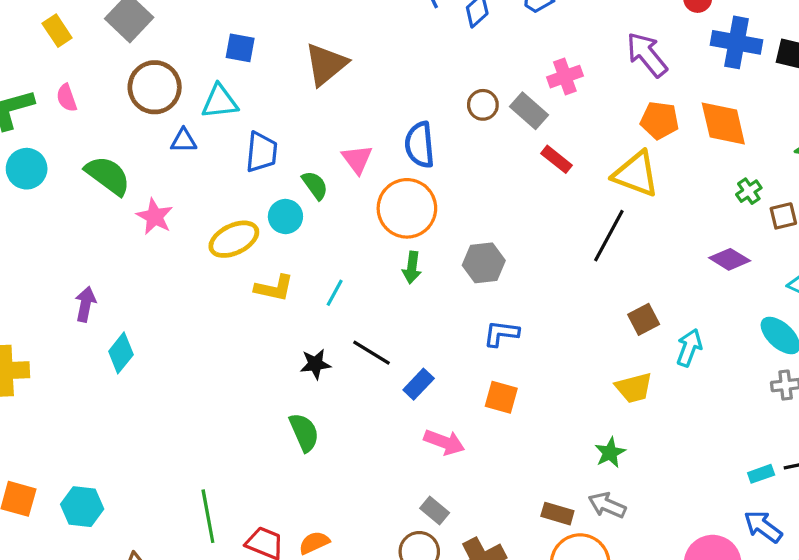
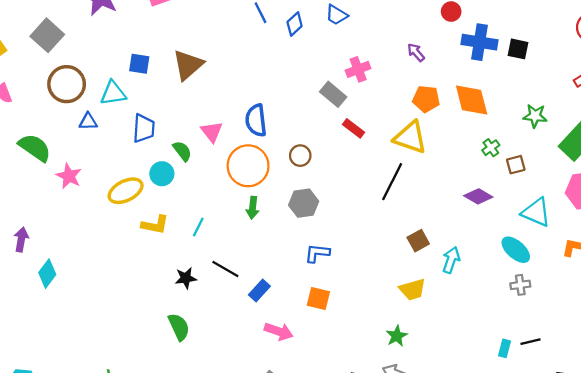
blue square: (240, 48) -> (139, 64), moved
purple arrow: (647, 55) -> (416, 52), size x0.6
brown circle: (483, 105) -> (300, 156), moved
cyan rectangle: (761, 474) -> (504, 348), turned -54

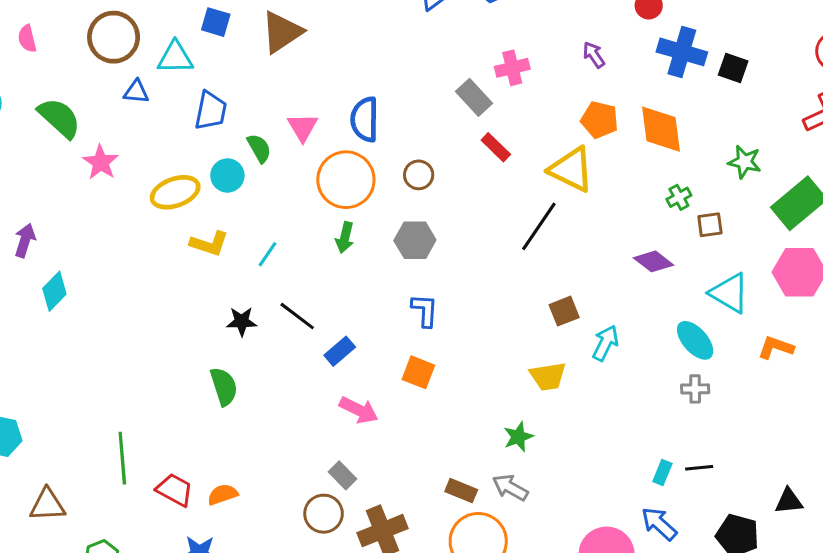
blue L-shape: (317, 253) -> (425, 310), turned 80

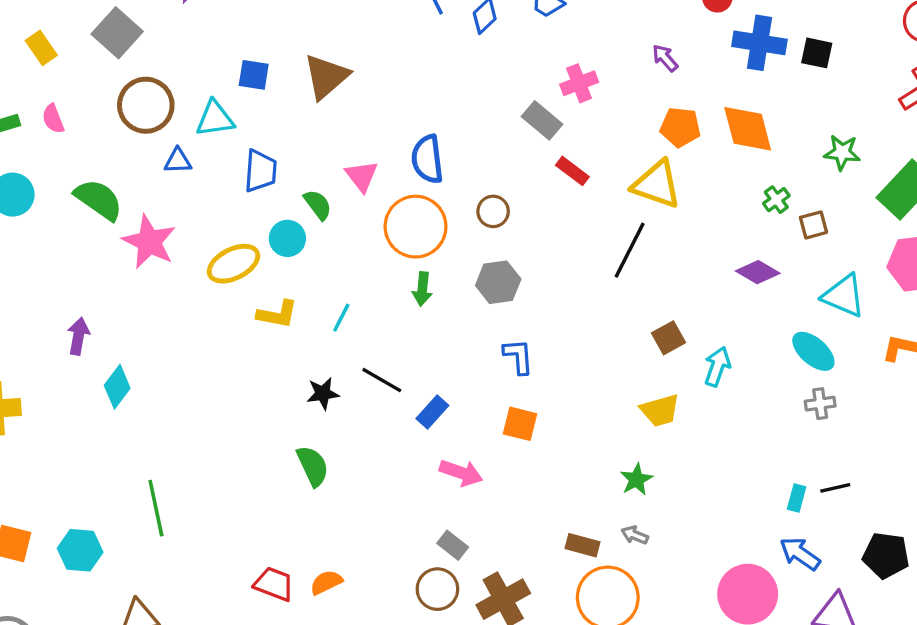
pink star: (101, 162) -> (149, 242), size x1.4
green line: (122, 458) -> (156, 508), moved
gray arrow: (510, 487) -> (635, 535), size x0.7

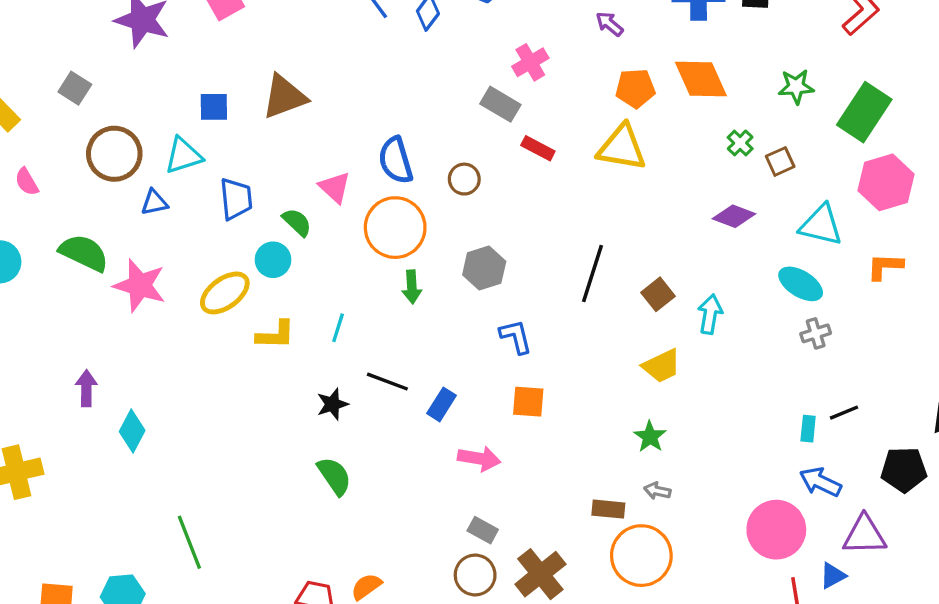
gray square: (117, 33) -> (75, 88), size x0.7
brown triangle: (326, 77) -> (284, 97), turned 30
brown circle: (493, 211) -> (464, 179), moved
black line: (630, 250) -> (592, 273), moved

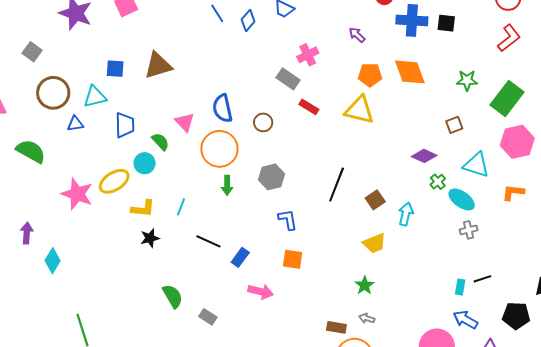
green cross: (740, 143) -> (438, 182), moved
pink star: (140, 285) -> (77, 194), moved
black star: (332, 404) -> (150, 238), moved
gray rectangle: (483, 530) -> (208, 317), moved

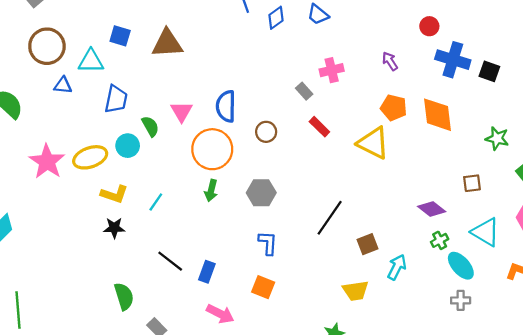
gray rectangle: (288, 79) -> (304, 91), size x0.7
black line: (208, 241) -> (170, 261), moved
blue rectangle: (240, 257) -> (207, 272), turned -30

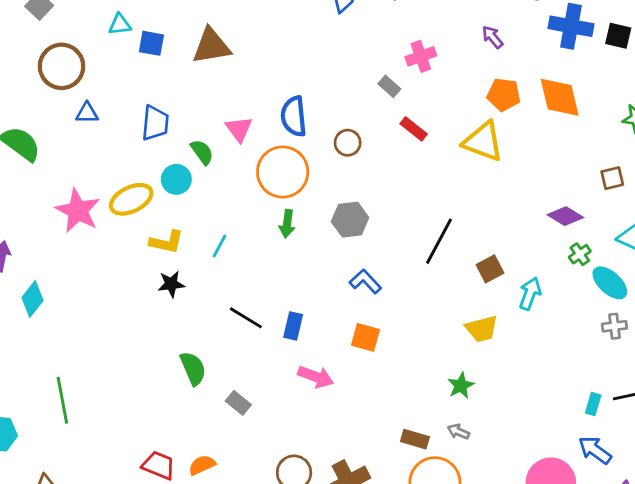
cyan triangle: (91, 61) -> (120, 24), moved, size x0.7
blue L-shape: (268, 243) -> (365, 281), turned -40

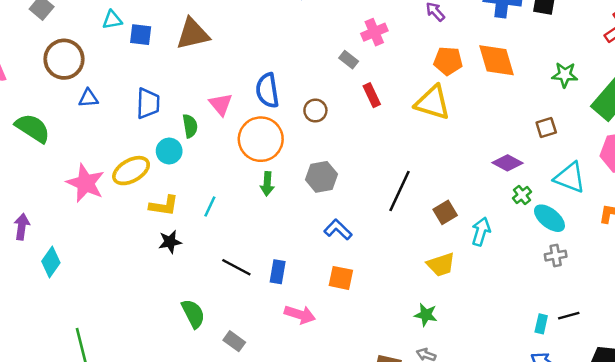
red rectangle: (414, 129) -> (372, 95), turned 30
green semicircle: (202, 152) -> (190, 126), turned 30
green star: (461, 386) -> (426, 315), turned -30

